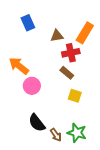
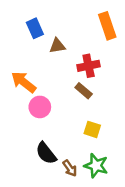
orange rectangle: (85, 33) -> (107, 26), moved, turned -50
brown triangle: (57, 36) -> (57, 46), moved
yellow square: (75, 96) -> (92, 129), moved

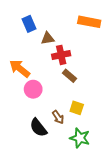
orange rectangle: (107, 26) -> (89, 22), turned -60
red cross: (89, 66) -> (61, 55), moved
brown arrow: (70, 168) -> (58, 117), moved

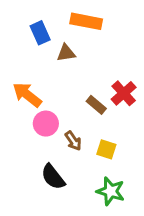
orange rectangle: (89, 22) -> (86, 21), moved
red cross: (61, 55) -> (124, 93), moved, turned -30
brown arrow: (58, 117) -> (73, 141), moved

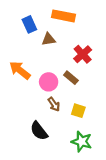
red cross: (124, 93) -> (83, 54), moved
pink circle: (46, 124) -> (49, 82), moved

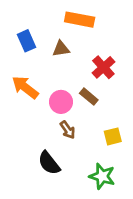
blue rectangle: (29, 24) -> (26, 41), moved
yellow square: (78, 111) -> (113, 136), moved, turned -32

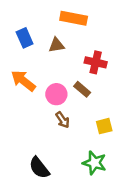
red cross: (103, 67) -> (96, 62), turned -35
black semicircle: (49, 163) -> (39, 168), moved

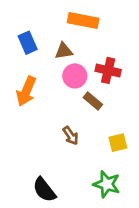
orange arrow: (23, 81) -> (26, 91), turned -105
pink circle: (56, 94) -> (75, 76), moved

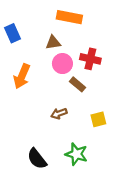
blue rectangle: (28, 43) -> (13, 33), moved
brown arrow: (71, 136) -> (59, 113), turned 105
green star: (107, 184) -> (76, 154), moved

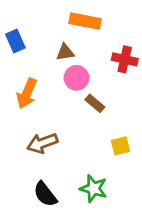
red cross: (90, 59) -> (125, 59), moved
brown arrow: (59, 113) -> (42, 143), moved, size x1.5

